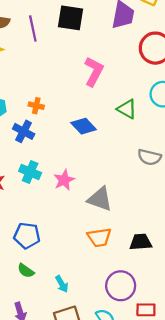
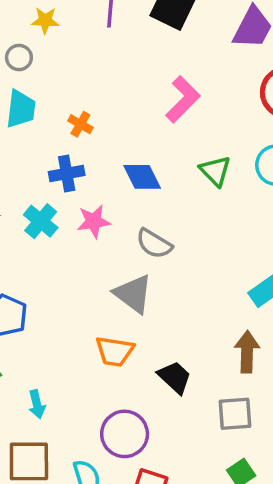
blue cross: (24, 131) -> (67, 174), moved, turned 35
gray semicircle: (149, 157) -> (154, 244), moved
pink star: (64, 180) -> (94, 221), moved
black trapezoid: (141, 242) -> (175, 377), turned 30

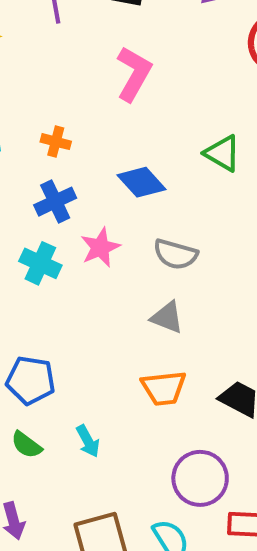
pink L-shape: (183, 99) -> (134, 74), moved
gray triangle: (133, 294) -> (167, 317), size x0.7
cyan arrow: (37, 404) -> (88, 441), moved

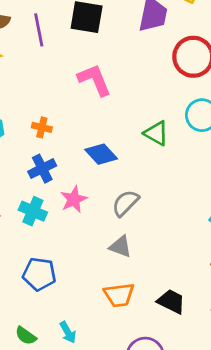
pink L-shape: (134, 74) -> (94, 80), turned -51
gray semicircle: (176, 254) -> (125, 203), turned 120
blue pentagon: (31, 380) -> (39, 274), moved

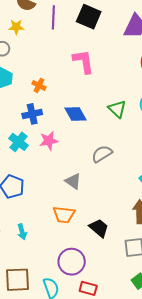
gray semicircle: (125, 203) -> (102, 154), moved

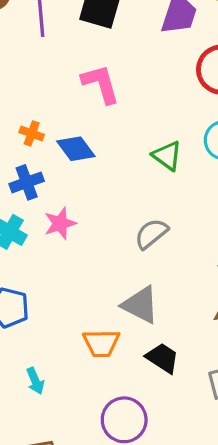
blue diamond: (75, 114) -> (76, 149), moved
gray triangle: (73, 181) -> (140, 305), moved, size x1.4

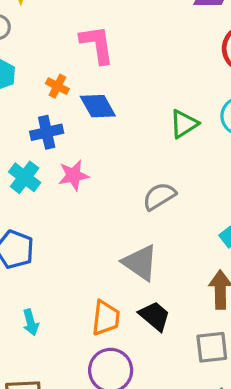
pink L-shape: (101, 84) -> (97, 44), moved
green triangle: (167, 156) -> (184, 124), turned 44
orange trapezoid: (101, 343) -> (106, 318), moved, turned -90

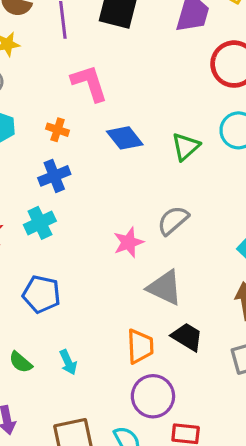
blue diamond: (98, 106) -> (125, 138), moved
pink star: (73, 175) -> (128, 242), moved
cyan cross: (25, 177) -> (40, 223), turned 36

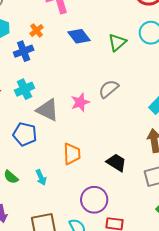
orange cross: (58, 130) -> (37, 30), turned 32
blue cross: (54, 176) -> (24, 51), moved
gray triangle: (165, 288) -> (48, 110), moved
orange trapezoid: (140, 346) -> (72, 154), moved

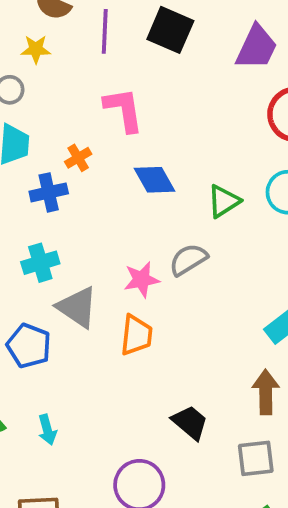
gray semicircle: (109, 89) -> (188, 260), moved
pink star: (80, 102) -> (142, 280), moved
orange trapezoid: (72, 154) -> (136, 335), moved

